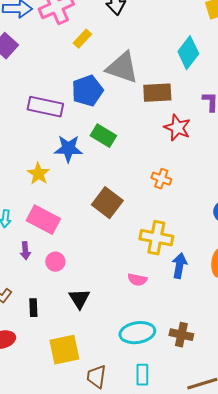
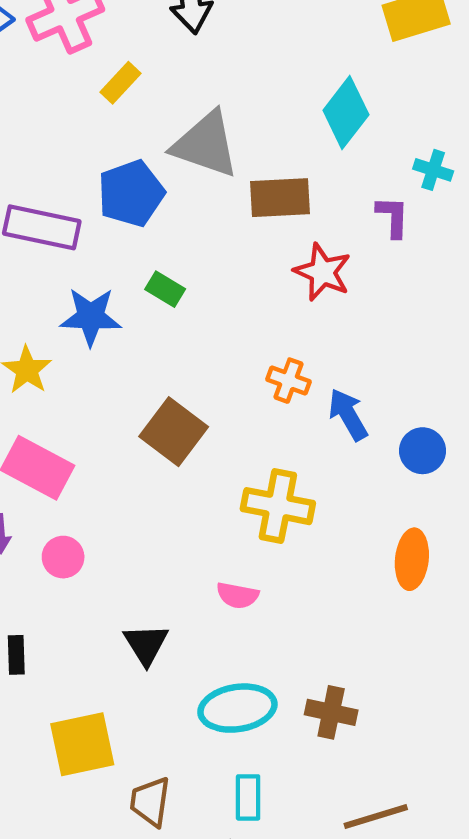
green rectangle: (103, 136) -> (165, 289), size x0.7
blue arrow: (179, 266) -> (348, 415), moved, turned -40
black triangle: (79, 299) -> (146, 644), moved

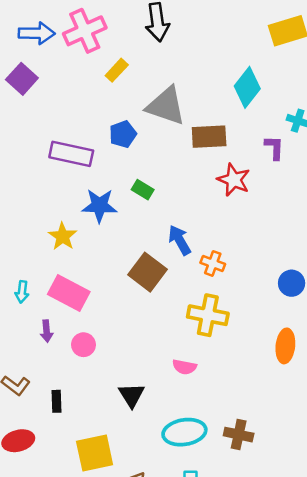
blue pentagon: (131, 193) -> (123, 134), size x0.7
orange cross: (289, 381) -> (213, 263), moved
blue arrow: (348, 415) -> (180, 240), moved

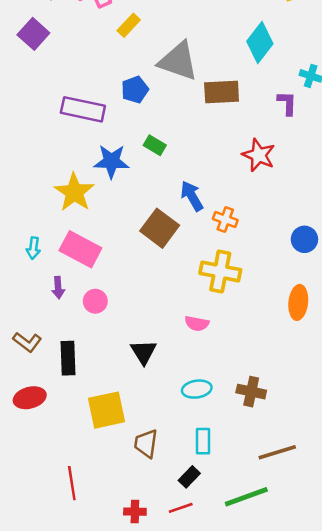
red star: (234, 180) -> (259, 155), moved
yellow star: (63, 236) -> (74, 192), size x1.4
black rectangle: (56, 401) -> (68, 358), size x1.5
cyan ellipse: (184, 432) -> (197, 389), size x0.7

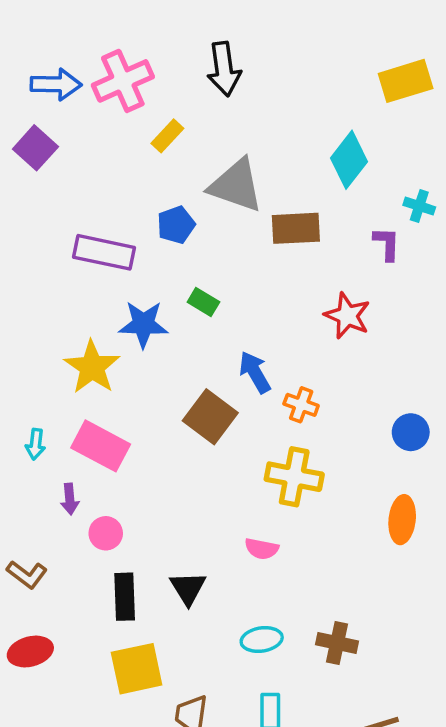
pink circle: (95, 301) -> (106, 533), moved
black rectangle: (68, 358) -> (125, 597), moved

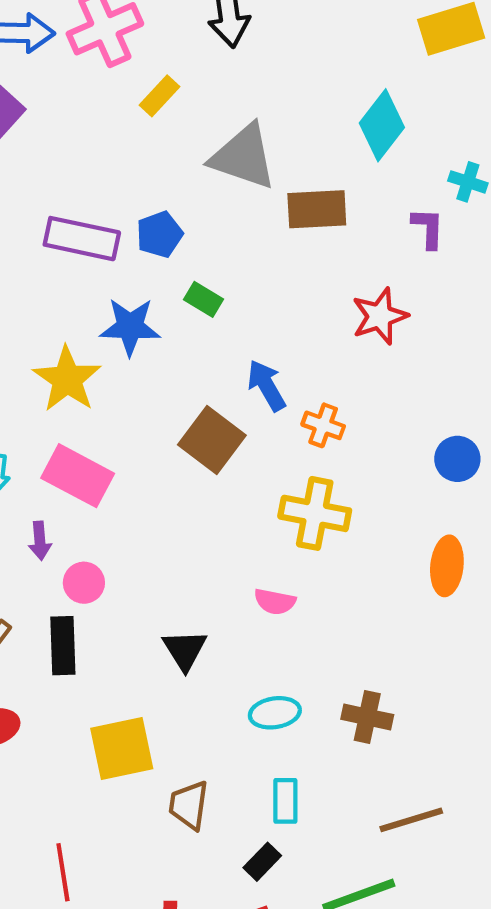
blue pentagon: (176, 225) -> (159, 234), moved
red star: (347, 316) -> (380, 316), turned 30
black rectangle: (125, 597) -> (63, 646), moved

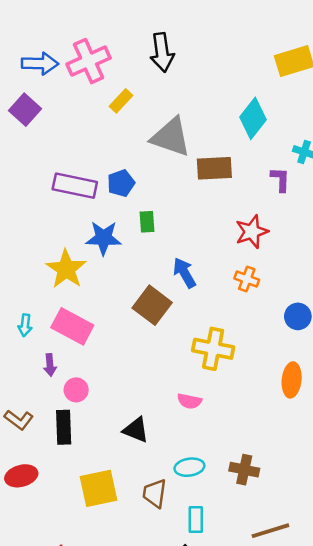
green rectangle: (204, 299) -> (147, 222), turned 55
orange cross: (323, 425) -> (247, 279), moved
black triangle: (185, 650) -> (136, 430), turned -36
brown trapezoid: (189, 805) -> (155, 493), moved

